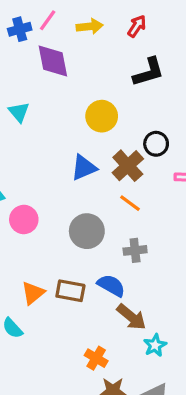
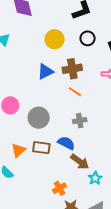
black circle: (156, 144) -> (88, 38), moved
brown cross: (128, 166) -> (72, 69), turned 36
gray circle: (87, 231) -> (39, 118), moved
orange cross: (96, 358) -> (59, 188), turned 32

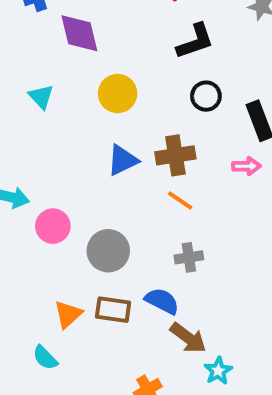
yellow circle: (55, 39) -> (118, 94), moved

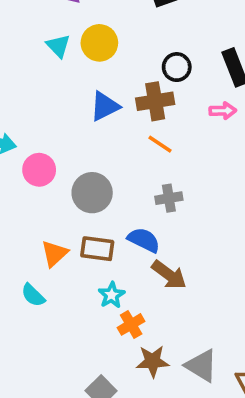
black circle: (206, 96) -> (177, 67), moved
cyan triangle: (41, 97) -> (58, 46), moved
cyan star: (218, 371) -> (112, 295), moved

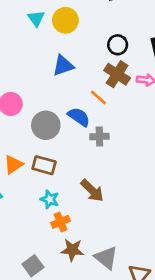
brown cross: (155, 101) -> (117, 74), moved, turned 35
blue semicircle: (144, 240) -> (79, 117), moved
cyan star: (112, 295) -> (50, 199), turned -30

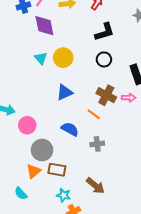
black circle: (118, 45) -> (104, 59), moved
blue semicircle: (79, 117) -> (70, 129), moved
gray circle: (46, 125) -> (42, 150), moved

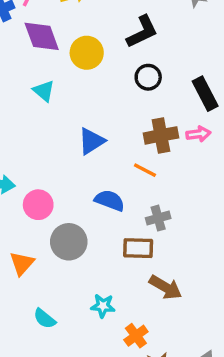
yellow circle: (63, 58) -> (87, 53), moved
brown cross: (106, 95) -> (161, 135), turned -30
brown rectangle: (57, 170) -> (138, 248), moved
orange triangle: (33, 171) -> (22, 263), moved
cyan star: (64, 195) -> (103, 306), moved

